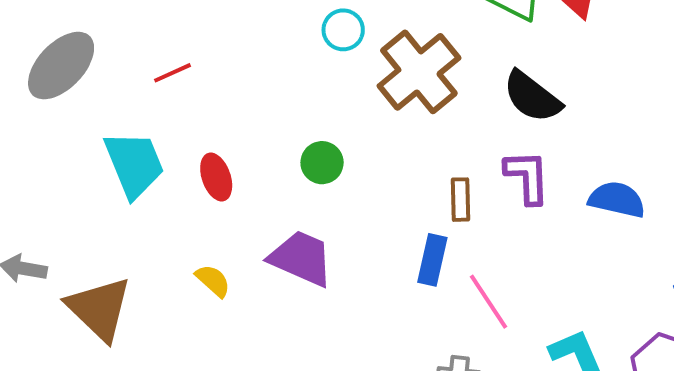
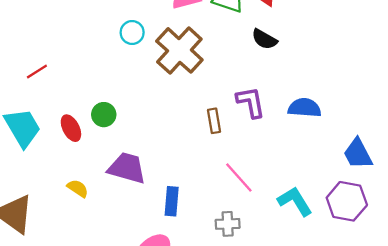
black semicircle: (532, 97) -> (264, 39), moved, size x0.7
green circle: (322, 163) -> (104, 115), moved
blue rectangle: (432, 260) -> (172, 201), moved

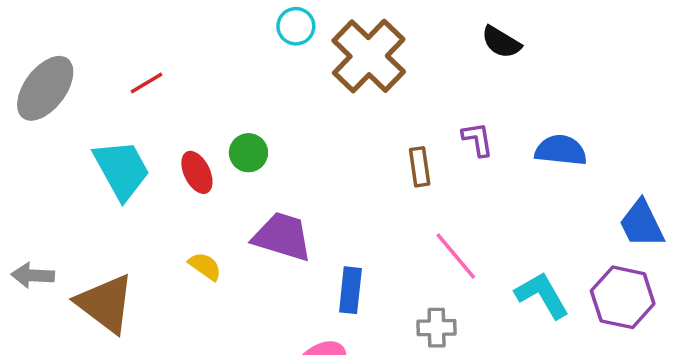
purple L-shape: (251, 102) -> (477, 139), size x0.7

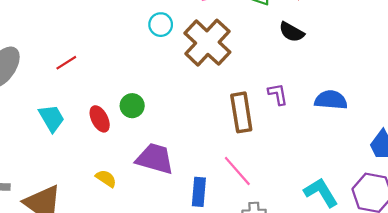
brown rectangle: (420, 167) -> (241, 112), size x1.6
cyan trapezoid: (122, 170) -> (52, 118), size x0.7
pink line: (456, 256) -> (237, 171), moved

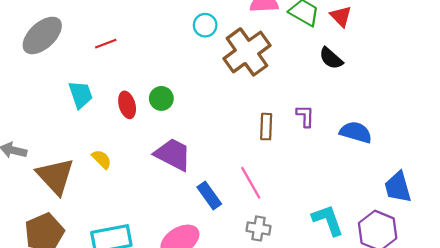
brown rectangle: (241, 112) -> (266, 127), size x0.7
yellow semicircle: (106, 179) -> (102, 159), moved
blue rectangle: (199, 192) -> (209, 195), turned -52

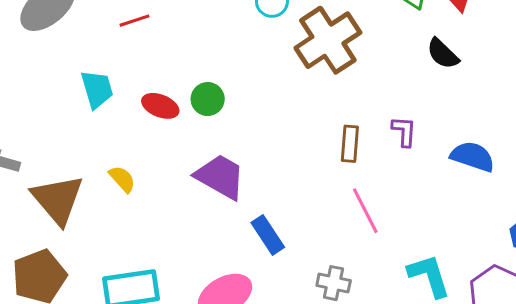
red ellipse: (127, 105) -> (160, 106), turned -55
pink line: (251, 183) -> (365, 211), moved

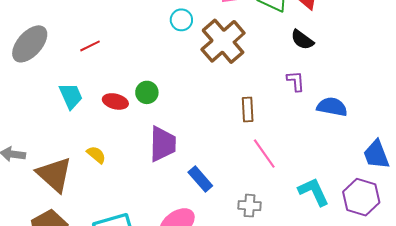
purple L-shape: (404, 131) -> (296, 81), moved
purple trapezoid: (220, 177) -> (163, 144), turned 69

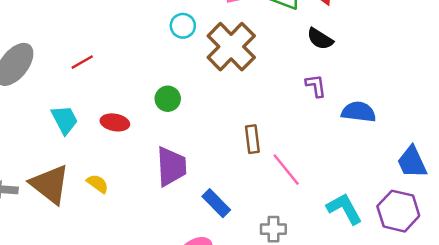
green circle: (147, 92) -> (168, 99), moved
brown rectangle: (248, 109) -> (252, 139), moved
brown triangle: (54, 174) -> (50, 184), moved

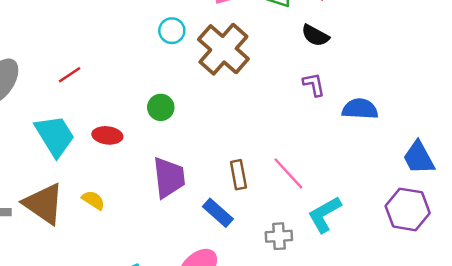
cyan trapezoid: (65, 120) -> (55, 136), size x1.4
brown rectangle: (252, 139) -> (238, 175), moved
cyan L-shape: (344, 209) -> (324, 214), moved, turned -87

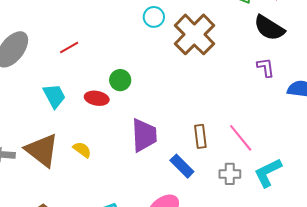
black semicircle: (315, 35) -> (269, 28), size x1.4
green circle: (161, 107) -> (120, 80), moved
cyan trapezoid: (55, 136) -> (54, 96), size x0.7
gray cross: (279, 236) -> (230, 174), moved

